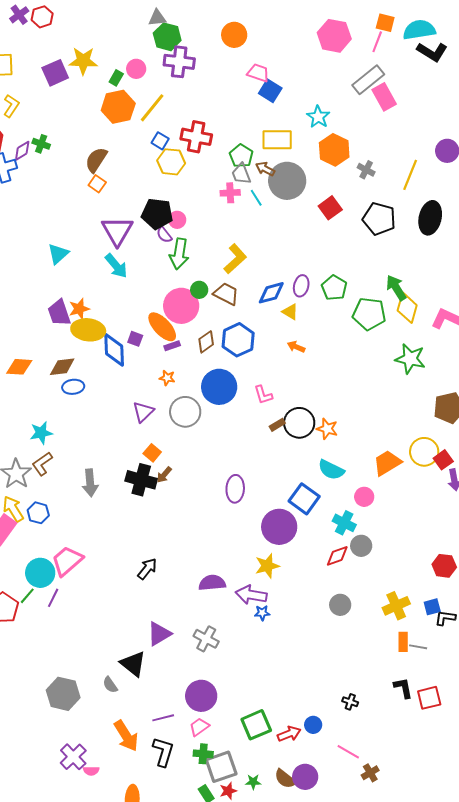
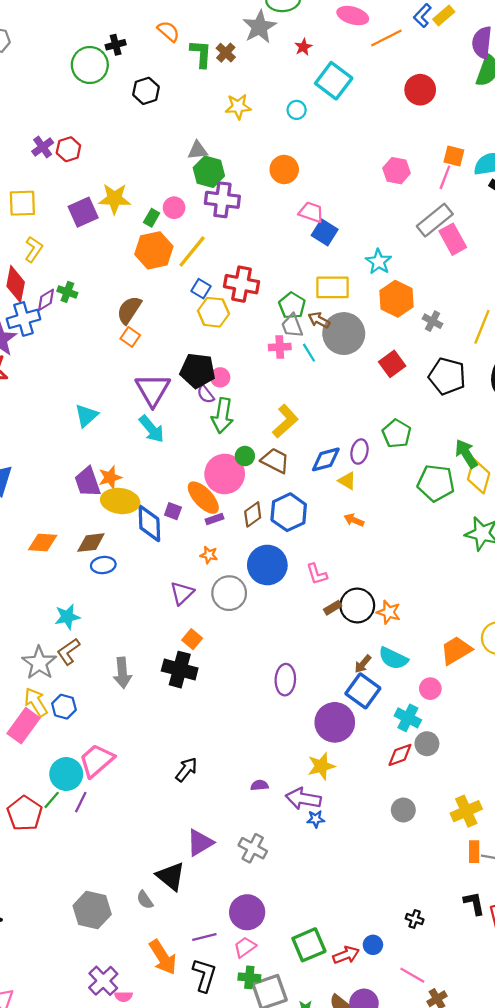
pink hexagon: (334, 36) -> (397, 171), size x0.7
green pentagon: (334, 288) -> (397, 434), moved
brown arrow: (164, 475) -> (363, 664), moved
purple semicircle: (212, 583) -> (259, 785), size x0.6

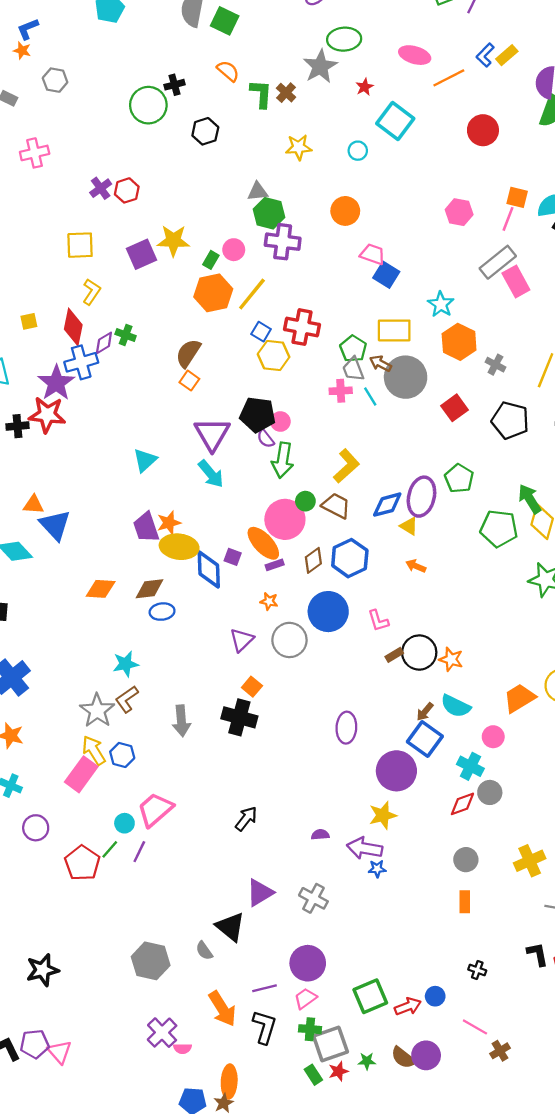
purple ellipse: (359, 452) -> (421, 497), size x1.6
cyan circle: (66, 774) -> (124, 823), size x0.6
orange rectangle: (474, 852) -> (465, 902), moved

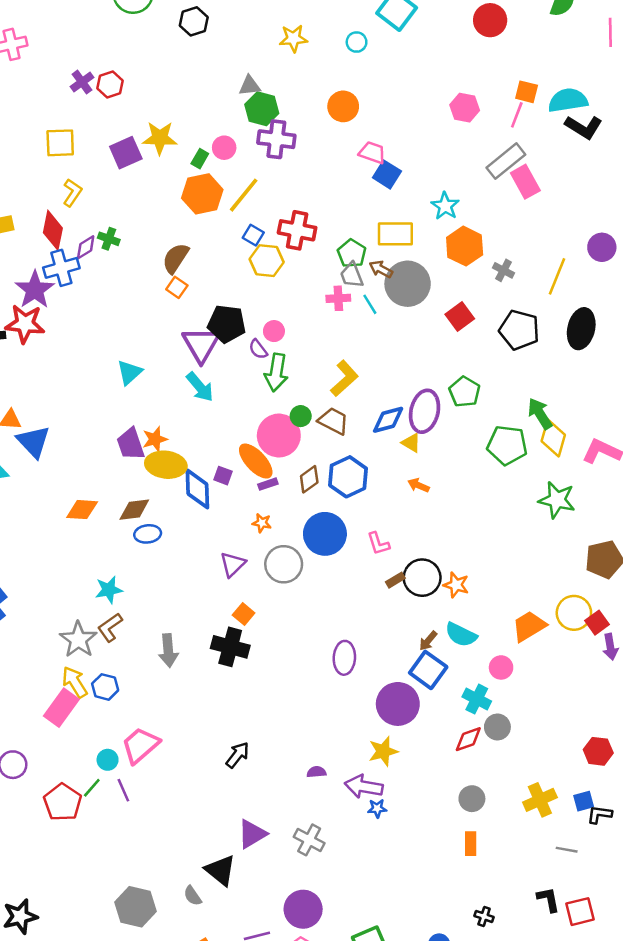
black pentagon: (258, 415) -> (227, 324), moved
purple line: (139, 852) -> (123, 790), turned -50

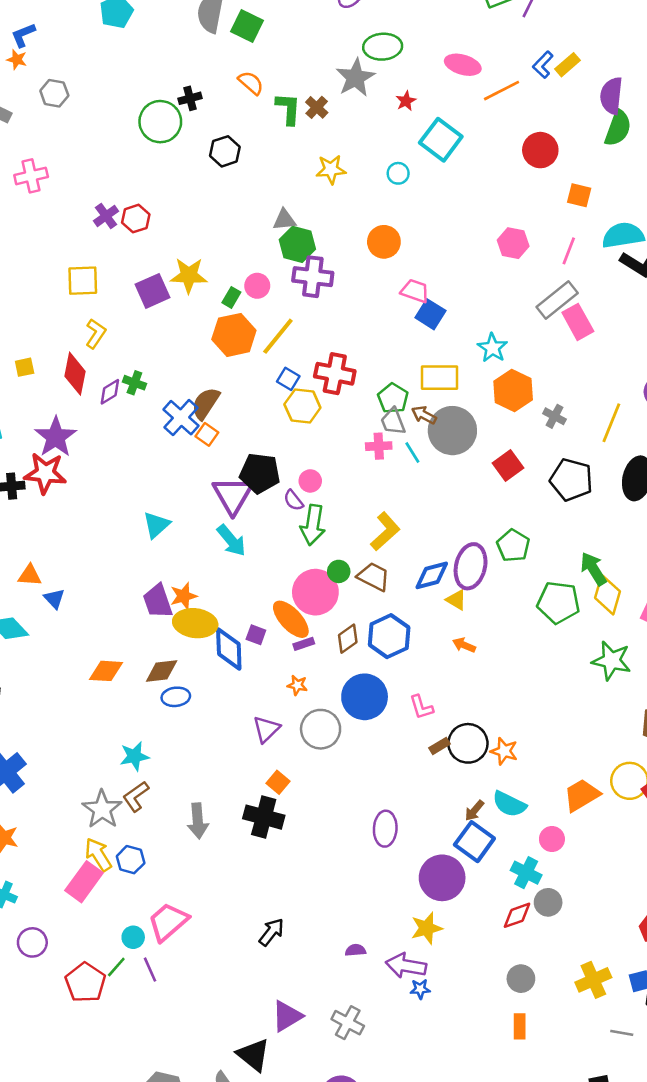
orange square: (527, 92) -> (579, 195), moved
blue cross: (61, 268) -> (181, 418), moved, turned -32
blue triangle: (33, 442) -> (54, 599), size x0.6

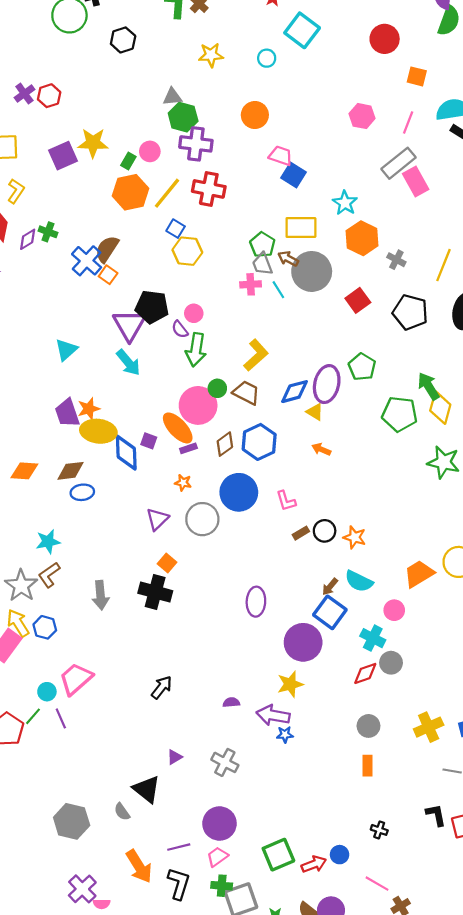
red cross: (335, 374) -> (209, 189), moved
black circle: (468, 743) -> (325, 531), size x0.7
purple triangle: (287, 1016) -> (174, 757), size x0.6

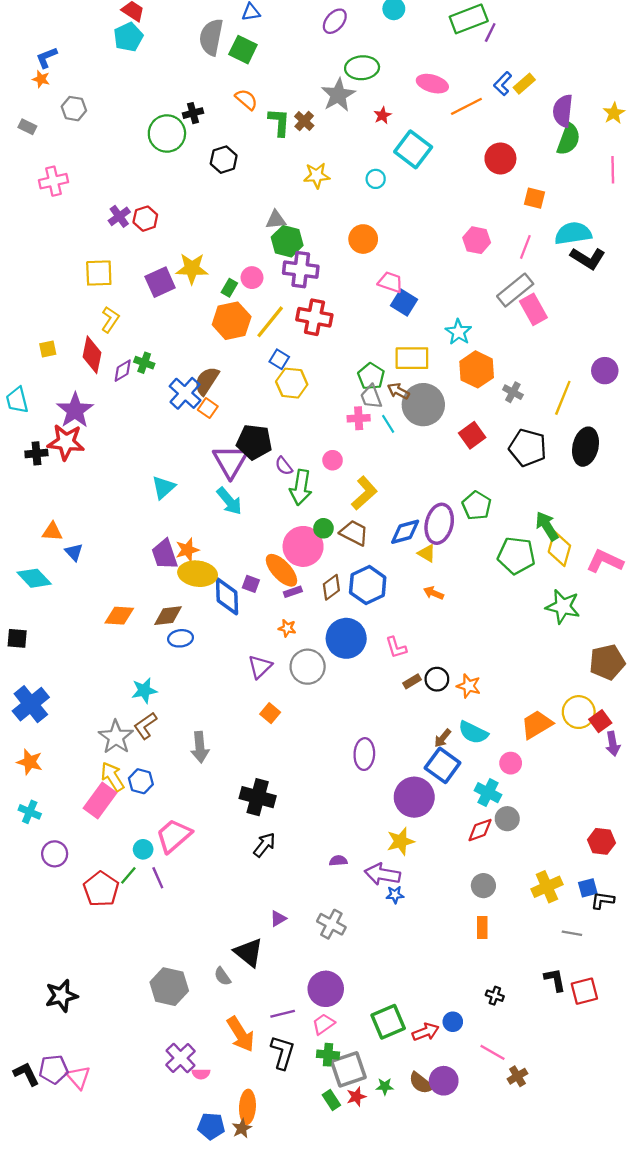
pink circle: (194, 313) -> (333, 460), moved
black cross: (155, 592) -> (258, 797), moved

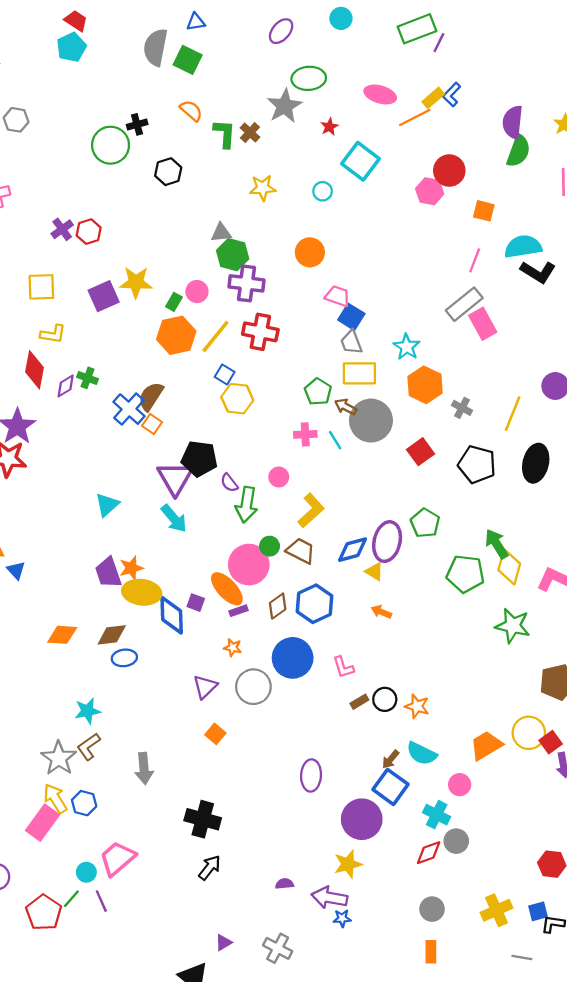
yellow rectangle: (524, 84) -> (433, 98), moved
pink hexagon: (477, 240) -> (430, 191), moved
yellow L-shape: (110, 320) -> (53, 334), turned 65
gray trapezoid: (371, 397) -> (351, 342), moved

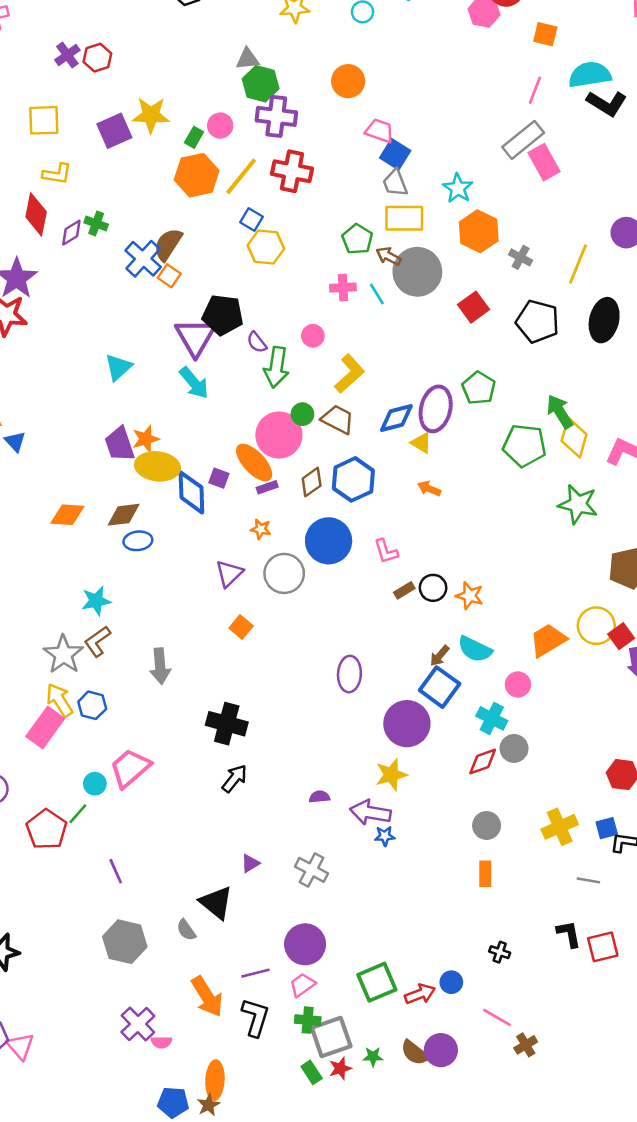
purple line: (101, 901) -> (116, 871), moved

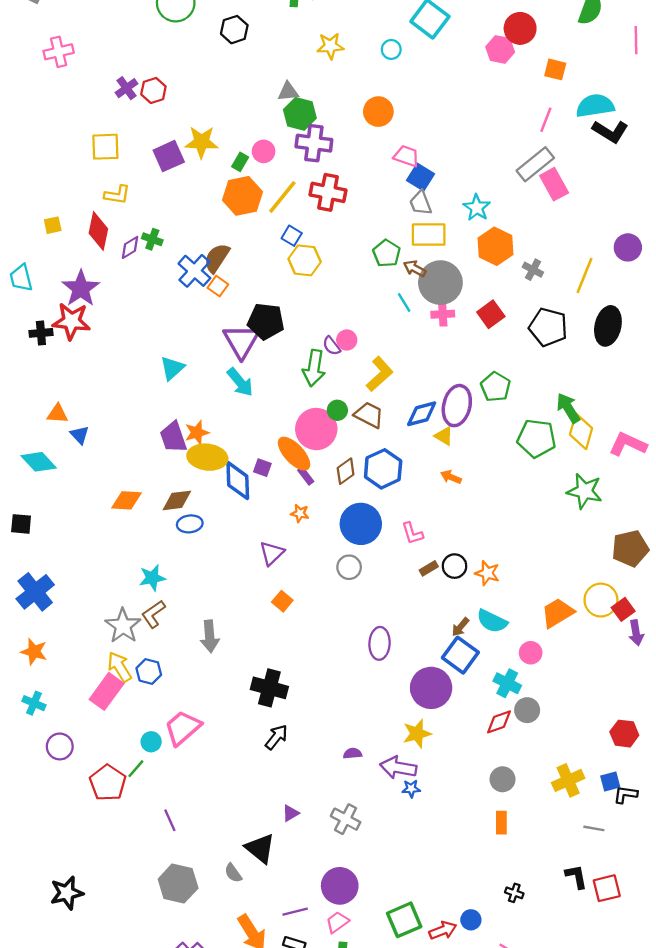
pink cross: (343, 287) -> (443, 314), moved
purple semicircle: (257, 342) -> (332, 346), moved
purple rectangle: (267, 487) -> (306, 476), turned 72
gray circle: (284, 573) -> (349, 567), moved, size x0.7

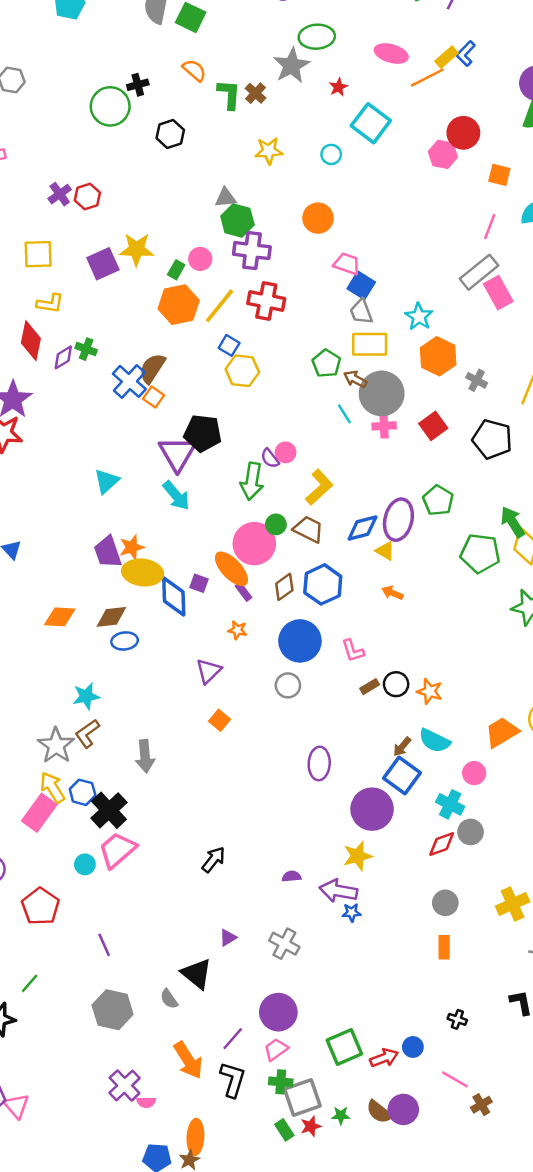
black cross: (269, 688) -> (109, 810), moved, turned 32
green line: (136, 769) -> (30, 983), moved
purple line: (295, 912) -> (233, 1039), turned -35

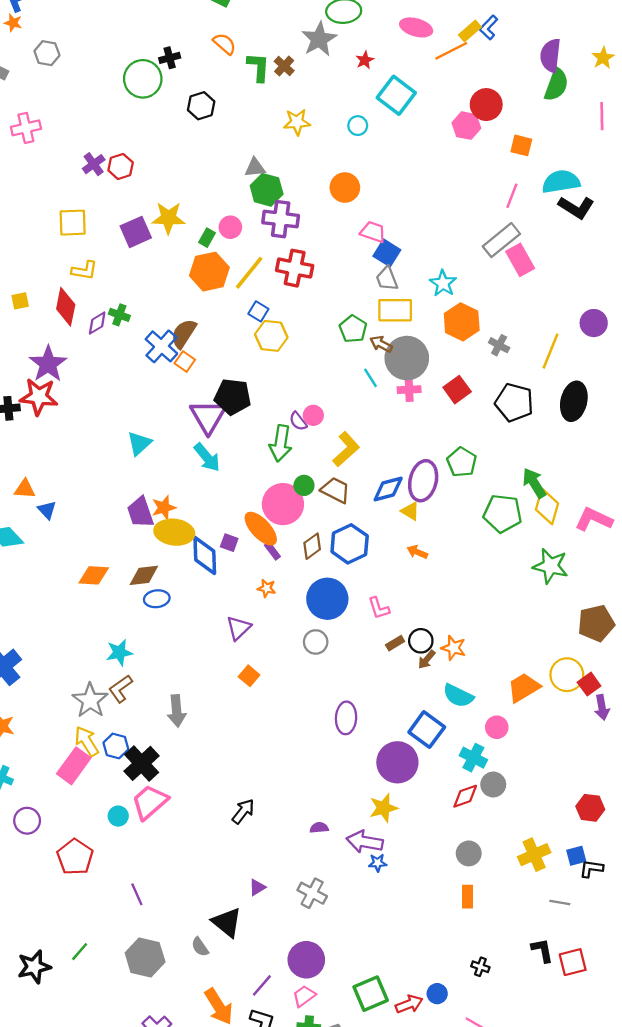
brown arrow: (402, 747) -> (427, 659), moved
green line: (30, 983) -> (80, 952), moved

